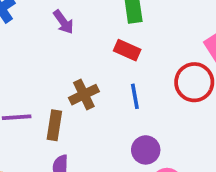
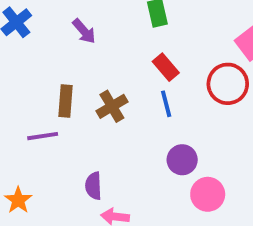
red rectangle: (127, 50) -> (166, 67), moved, turned 30
brown rectangle: (54, 125) -> (65, 101), moved

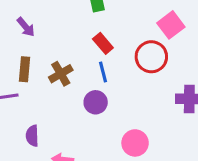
purple arrow: (84, 31) -> (26, 27), moved
purple circle: (182, 160) -> (96, 102), moved
purple semicircle: (93, 186) -> (32, 136), moved

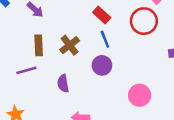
purple semicircle: (32, 136) -> (63, 83), moved

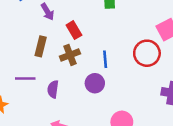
red rectangle: (102, 15) -> (74, 30), moved
purple line: (26, 70) -> (25, 78), moved

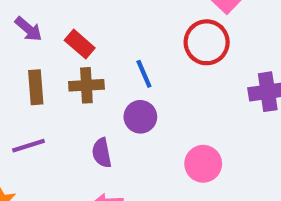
brown cross: (70, 55) -> (86, 85), turned 36
purple semicircle: (53, 89) -> (102, 153), moved

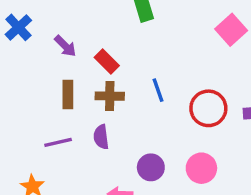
red circle: (207, 42) -> (208, 108), moved
purple circle: (140, 117) -> (151, 167), moved
purple semicircle: (102, 153) -> (101, 137), moved

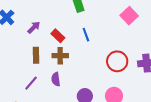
purple arrow: (65, 46) -> (34, 27), turned -88
blue line: (158, 90) -> (86, 35), moved
purple line: (58, 142) -> (31, 83), turned -35

